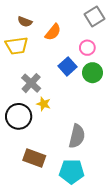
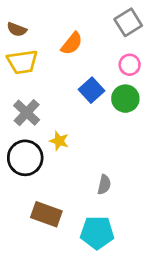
brown semicircle: (25, 22) -> (17, 29), moved
pink circle: (87, 48) -> (130, 65), moved
gray cross: (31, 83) -> (27, 113), moved
gray semicircle: (77, 136) -> (104, 185), size x0.6

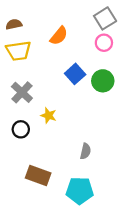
brown semicircle: (17, 29) -> (14, 24), turned 147
pink circle: (130, 65) -> (104, 43), moved
black circle: (25, 158) -> (21, 129), size x0.6

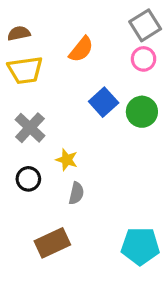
gray semicircle: (85, 151) -> (76, 193), moved
brown rectangle: (38, 176) -> (52, 243), turned -45
cyan pentagon: (80, 191) -> (140, 246), moved

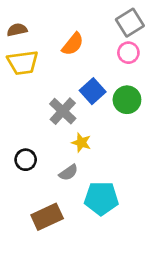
gray cross: (30, 128) -> (63, 111), moved
yellow star: (67, 160) -> (81, 143), moved
gray semicircle: (76, 193) -> (68, 173), turned 42
cyan pentagon: (140, 246) -> (101, 198), moved

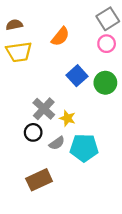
gray cross: (63, 111) -> (44, 109), moved
black circle: (26, 160) -> (33, 132), moved
cyan pentagon: (101, 198) -> (84, 148), moved

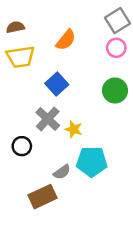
blue square: (77, 76) -> (57, 84), moved
black circle: (33, 132) -> (22, 146), moved
gray semicircle: (57, 143) -> (62, 172), moved

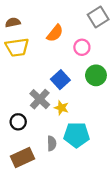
pink circle: (116, 48) -> (82, 47), moved
blue square: (57, 84) -> (60, 80), moved
gray semicircle: (62, 172) -> (52, 143), turned -56
brown rectangle: (43, 197) -> (23, 157), moved

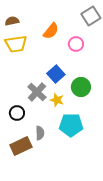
green circle: (96, 75) -> (81, 87), moved
gray semicircle: (52, 143) -> (40, 133), moved

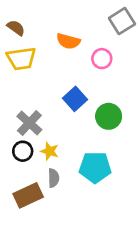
brown semicircle: (12, 21) -> (16, 28), turned 48
orange semicircle: (51, 31) -> (68, 41), turned 66
gray cross: (37, 92) -> (29, 123), moved
yellow star: (57, 100) -> (50, 151), moved

